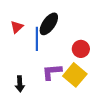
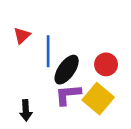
black ellipse: (49, 24) -> (67, 70), moved

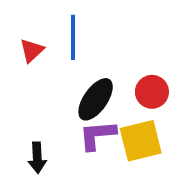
blue line: (48, 51) -> (73, 37), moved
yellow square: (98, 99) -> (141, 141), turned 36

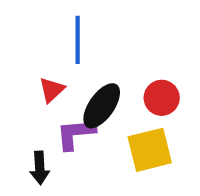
red triangle: (32, 50) -> (52, 90), moved
purple L-shape: (97, 135) -> (76, 134), moved

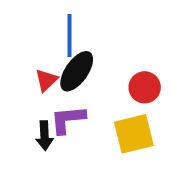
black ellipse: (102, 106) -> (77, 71), moved
black arrow: (40, 168) -> (45, 136), moved

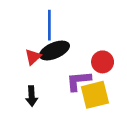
black ellipse: (77, 71) -> (54, 50), turned 32
purple L-shape: (68, 120) -> (78, 81), moved

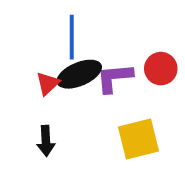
red circle: (103, 62) -> (161, 69), moved
purple L-shape: (78, 81) -> (114, 78), moved

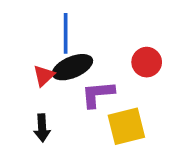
purple L-shape: (114, 78) -> (98, 94), moved

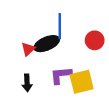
blue line: (66, 33) -> (60, 26), moved
purple L-shape: (98, 94) -> (61, 75), moved

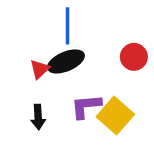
blue line: (60, 26) -> (67, 26), moved
yellow square: (82, 82) -> (115, 116), turned -35

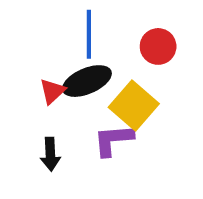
red circle: (134, 57) -> (158, 46), moved
yellow square: (115, 116) -> (134, 105), moved

